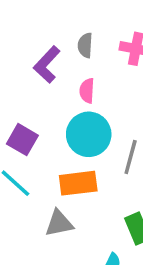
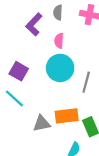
orange rectangle: (78, 183) -> (67, 116), moved

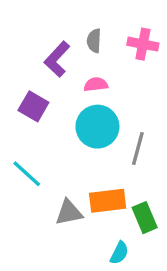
pink semicircle: (59, 41) -> (96, 84), turned 80
purple square: (19, 71) -> (33, 106), moved

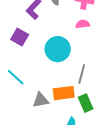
pink semicircle: (96, 84) -> (83, 24), moved
gray line: (138, 148) -> (82, 74), moved

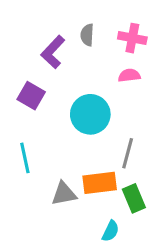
cyan line: (16, 77) -> (25, 158), turned 36

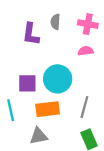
purple L-shape: (53, 52) -> (31, 34), turned -35
purple square: (31, 96) -> (27, 83), moved, turned -30
orange rectangle: (100, 183) -> (48, 109), moved

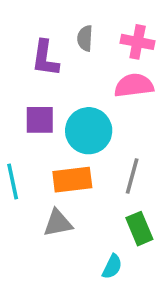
pink semicircle: (86, 51) -> (134, 85), size x1.5
purple square: (27, 83) -> (40, 120), moved

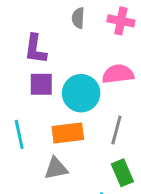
purple L-shape: (45, 58) -> (35, 49), moved
pink semicircle: (134, 85) -> (118, 74), moved

